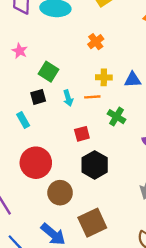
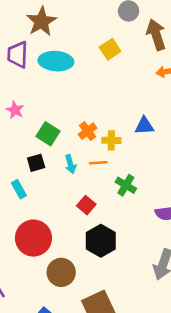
orange cross: (96, 42) -> (88, 131), moved
blue triangle: (133, 80) -> (144, 126), moved
red square: (82, 134) -> (86, 205), turned -35

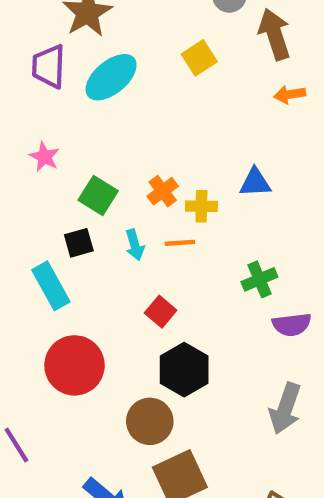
cyan ellipse: (56, 61) -> (111, 77), turned -44
green cross: (126, 185) -> (259, 279), moved, turned 36
cyan rectangle: (19, 189) -> (51, 286), size x1.5
brown circle: (61, 272) -> (150, 421), moved

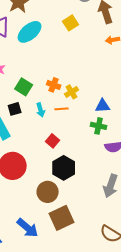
blue triangle: (255, 183) -> (103, 106), moved
orange cross: (163, 191) -> (54, 85), turned -32
yellow cross: (201, 206) -> (72, 92), turned -32
green cross: (259, 279) -> (99, 126), turned 35

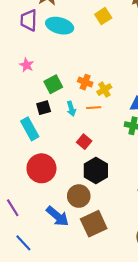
cyan ellipse: (30, 32) -> (60, 26), turned 55
green square: (24, 87) -> (53, 84), turned 30
blue arrow: (28, 228) -> (57, 216), moved

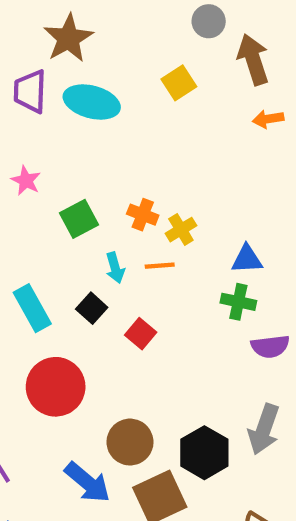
black square: (44, 108) -> (92, 308), moved, turned -32
black hexagon: (96, 170) -> (204, 453), moved

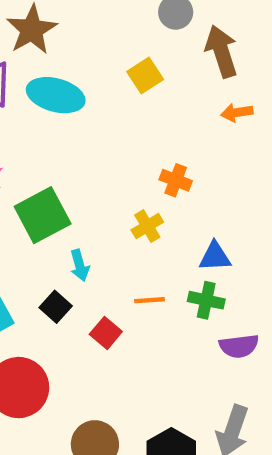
orange cross: (143, 215) -> (176, 180), moved
green square: (79, 219) -> (43, 215), size x1.4
orange line: (160, 266) -> (149, 300), moved

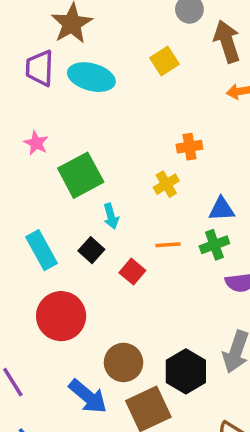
orange cross: (176, 180) -> (189, 147), turned -30
green cross: (206, 300) -> (214, 245), turned -32

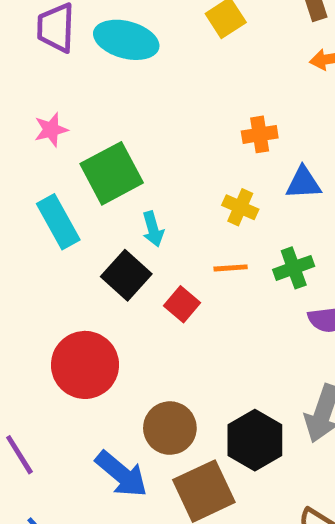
pink star: (36, 143) -> (51, 130), turned 30
yellow cross: (166, 184) -> (240, 207), moved, turned -35
blue triangle: (222, 209) -> (303, 183), moved
cyan rectangle: (41, 250) -> (58, 222), moved
black square: (91, 250) -> (126, 275), size x1.4

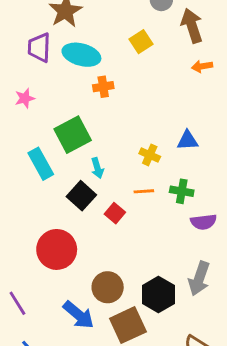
pink star: (51, 130) -> (25, 98), moved
orange cross: (260, 134) -> (103, 87), moved
green cross: (294, 268) -> (182, 191), turned 30

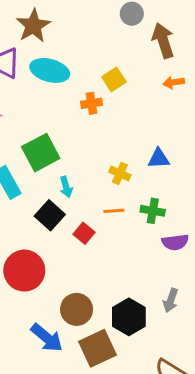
yellow square: (141, 42) -> (114, 79), moved
orange cross: (103, 87) -> (91, 103), moved
gray arrow: (199, 279) -> (171, 300), size x0.7

